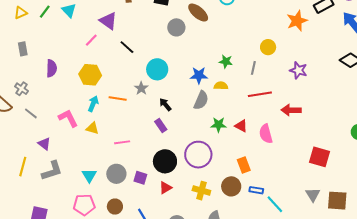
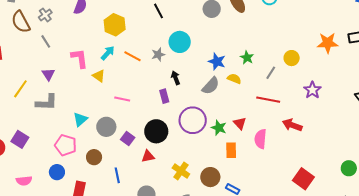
green star: (219, 125) -> (219, 128), moved
purple circle: (198, 155) -> (193, 120), moved
orange rectangle: (244, 165) -> (231, 150), moved

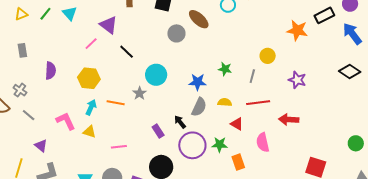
orange star: (328, 43) -> (297, 30), turned 30
black arrow: (176, 78) -> (180, 122), moved
yellow semicircle: (234, 79) -> (225, 102), moved
red triangle: (240, 123) -> (237, 124), moved

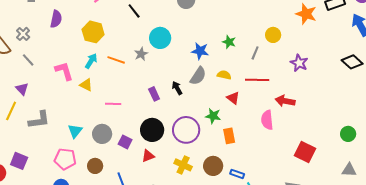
pink semicircle: (263, 142) -> (267, 120), moved
purple circle: (192, 145) -> (186, 130), moved
purple triangle: (41, 146) -> (22, 89), moved

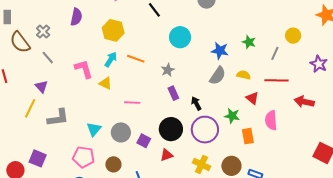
gray star: (141, 54) -> (168, 70), moved
black arrow: (177, 88) -> (196, 103), moved
pink semicircle: (267, 120) -> (271, 120), moved

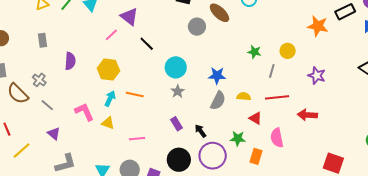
green star: (249, 42) -> (254, 52), moved
gray star: (168, 70) -> (178, 91), moved
purple triangle: (41, 87) -> (54, 134), moved
yellow line: (30, 108) -> (22, 151), moved, turned 30
orange rectangle: (248, 136) -> (256, 156), turned 35

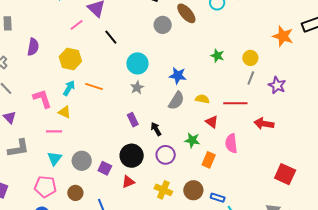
gray line: (272, 71) -> (251, 78), moved
pink line: (137, 139) -> (54, 131), moved
purple circle: (213, 156) -> (166, 155), size x0.7

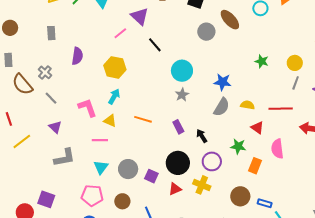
orange line: (94, 86) -> (143, 119), moved
yellow cross: (163, 190) -> (202, 185), moved

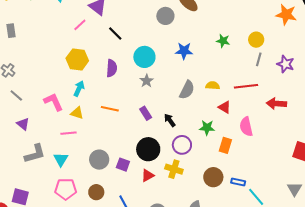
purple semicircle: (77, 56) -> (112, 68), moved
blue star: (222, 82) -> (184, 51), moved
cyan triangle: (101, 167) -> (61, 159), moved

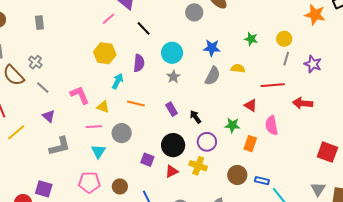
yellow semicircle: (213, 86) -> (238, 68), moved
cyan arrow: (79, 89) -> (118, 81), moved
gray semicircle: (187, 90) -> (213, 76), moved
cyan triangle: (61, 159) -> (98, 151), moved
gray circle: (99, 160) -> (122, 133), moved

